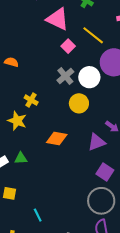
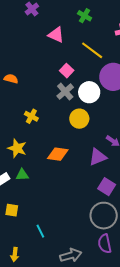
pink triangle: (58, 19) -> (56, 35), size x0.7
pink square: (68, 46) -> (67, 71), moved
yellow star: (17, 121) -> (17, 148), moved

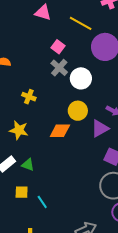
white circle: (89, 92) -> (81, 78), moved
yellow circle: (79, 119) -> (78, 111), moved
green triangle: (22, 175) -> (28, 165), moved, turned 32
cyan line: (40, 231) -> (42, 202), moved

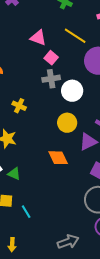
pink triangle: (43, 13) -> (38, 38), moved
gray cross: (59, 68) -> (51, 79), turned 36
orange diamond: (60, 131) -> (58, 158), moved, turned 60

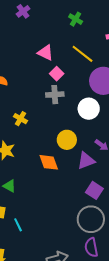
white circle: (72, 91) -> (89, 109), moved
orange diamond: (58, 158) -> (49, 162), moved

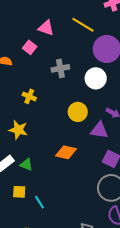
pink square: (57, 74) -> (30, 47), moved
purple triangle: (86, 161) -> (99, 130), turned 36
orange diamond: (49, 162) -> (66, 152), moved, turned -50

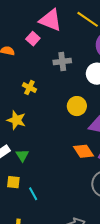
pink triangle: (46, 28) -> (51, 20), size x1.4
orange diamond: (66, 152) -> (83, 151), moved, turned 40
green triangle: (26, 165) -> (22, 155), turned 32

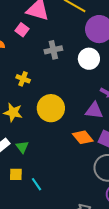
yellow circle: (77, 106) -> (51, 108), moved, size x1.4

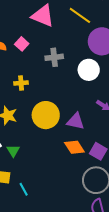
pink square: (22, 30) -> (22, 44), moved
yellow cross: (23, 79) -> (21, 83), turned -32
purple triangle: (94, 111) -> (75, 121), moved

